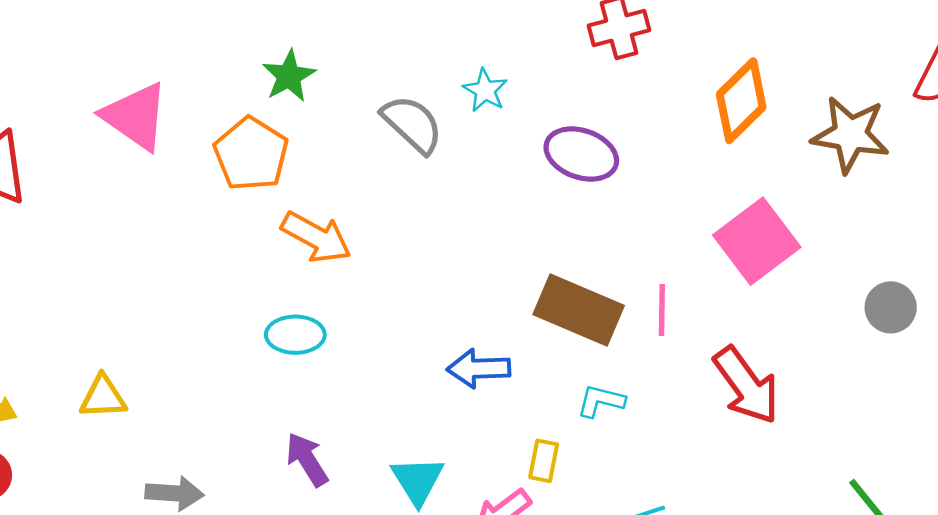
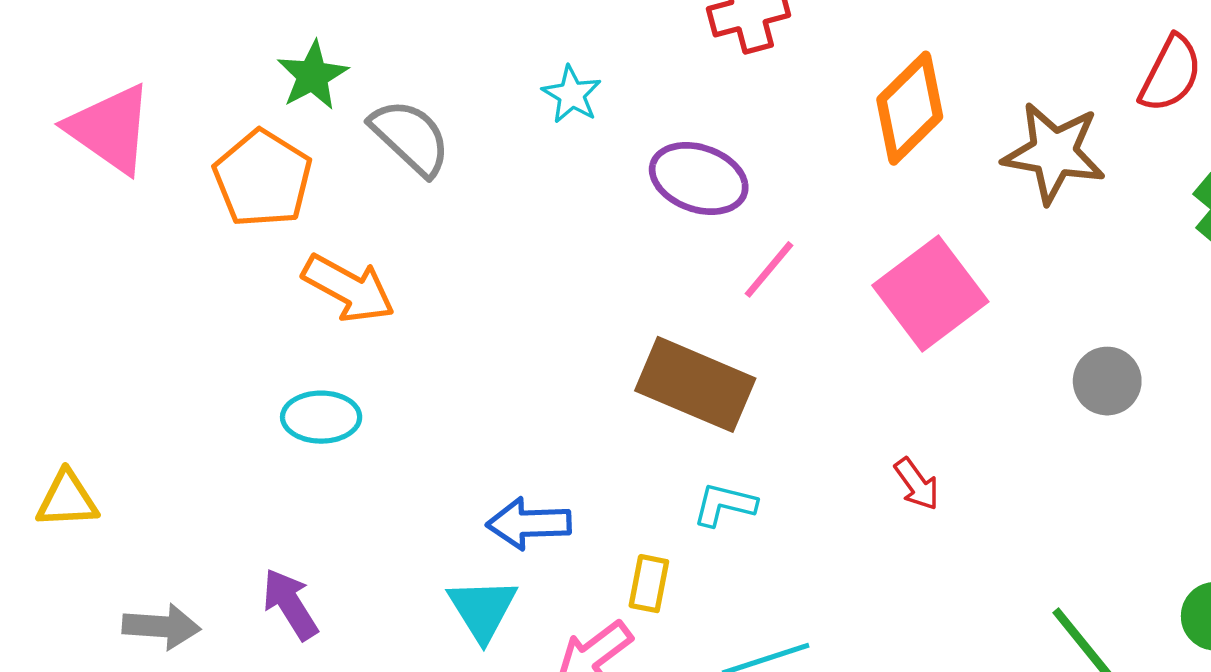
gray semicircle: (412, 124) -> (410, 137), moved
pink line: (662, 310) -> (769, 269), moved, turned 39
blue arrow: (479, 368) -> (529, 523), moved
red arrow: (746, 385) -> (917, 484), size x0.5
purple arrow: (307, 459) -> (290, 604), moved

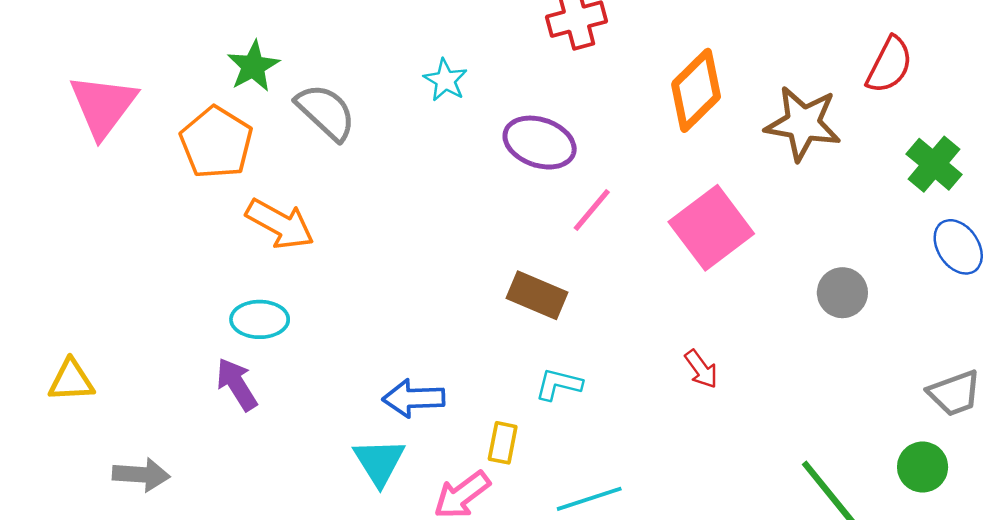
pink triangle: (110, 129) -> (103, 106), turned 32
brown rectangle: (695, 384) -> (537, 295), size x0.7
purple arrow: (290, 604) -> (237, 384), moved

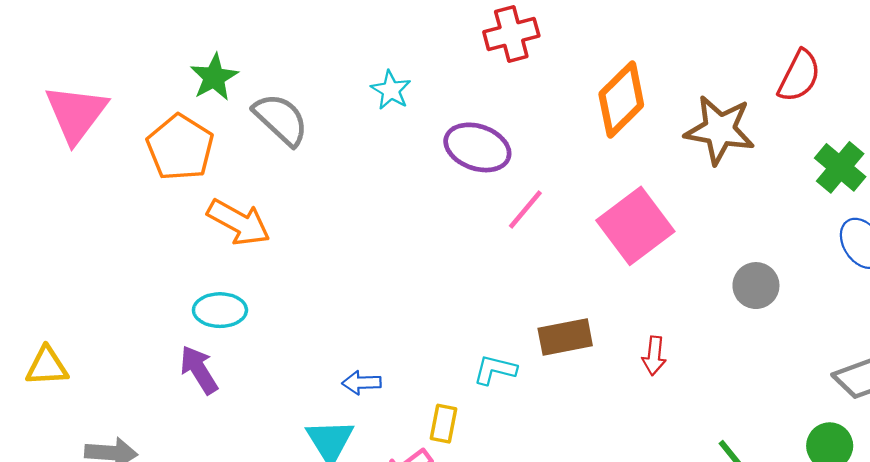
brown rectangle: (537, 295) -> (565, 337), moved, turned -34
red arrow: (701, 369) -> (654, 356), moved, turned 42
blue arrow: (414, 398) -> (362, 383), size x0.7

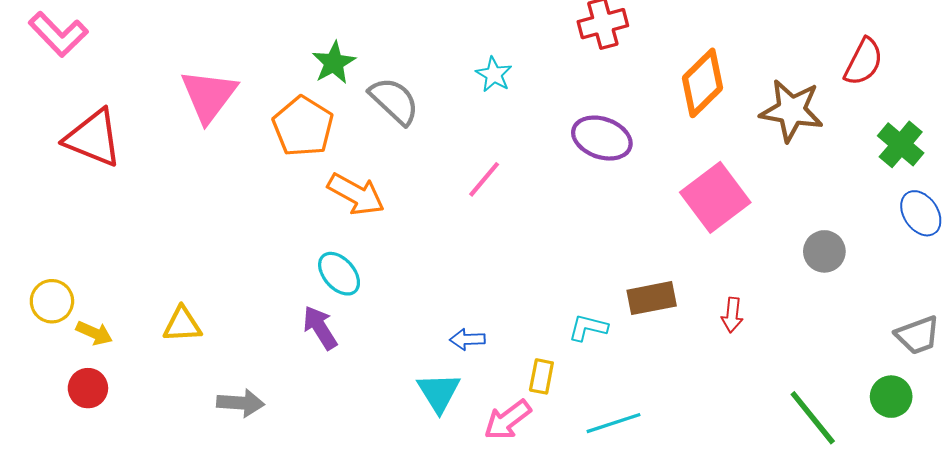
purple ellipse: (477, 147) -> (602, 138), moved
pink line: (525, 209) -> (484, 179), moved
cyan ellipse: (220, 310) -> (339, 274), turned 48

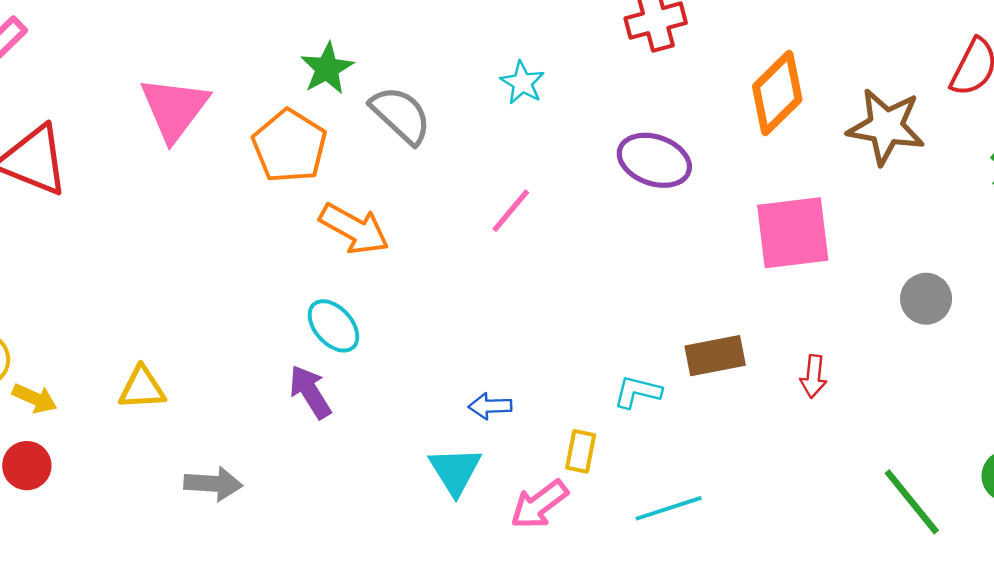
pink square: (715, 197) -> (793, 233), turned 30

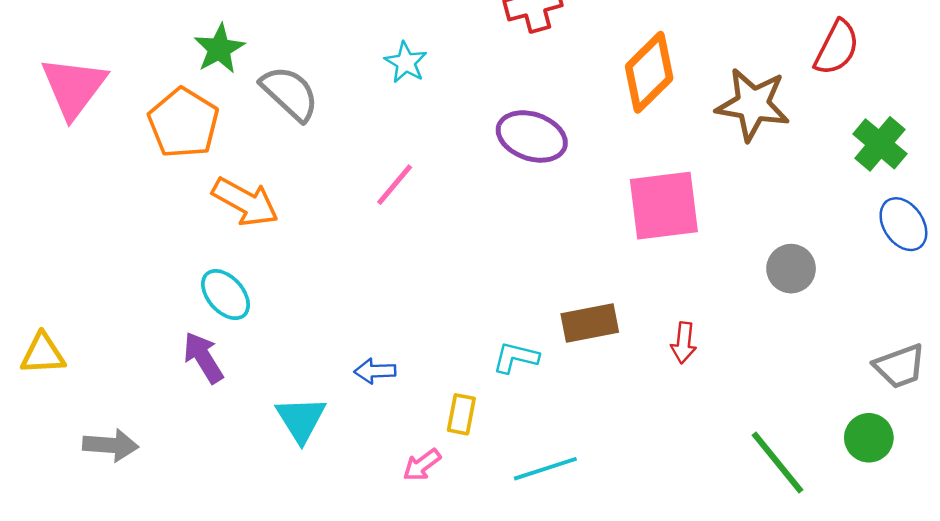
cyan triangle: (455, 471) -> (301, 419), moved
pink arrow: (539, 504) -> (422, 465), size x0.7

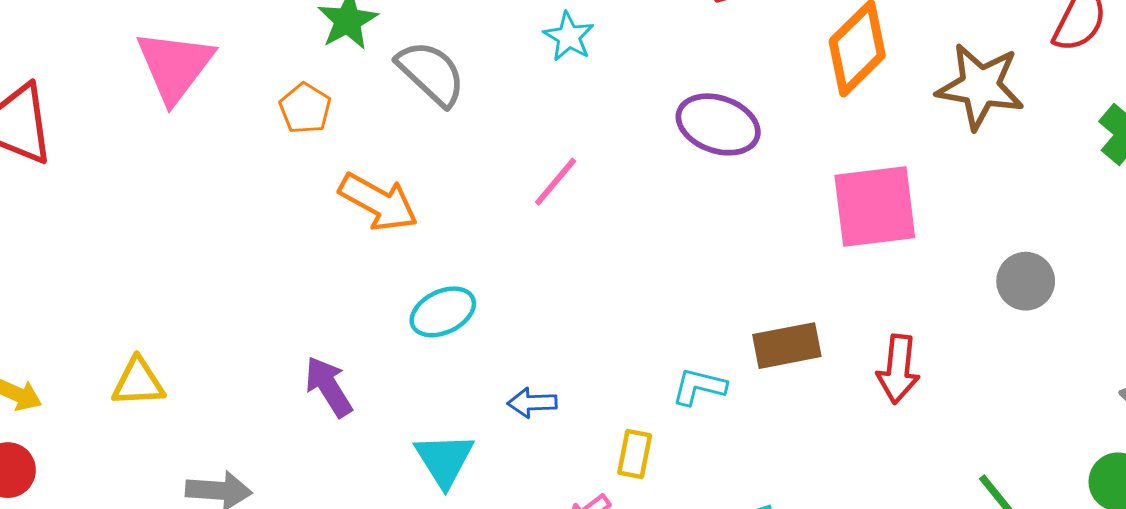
orange pentagon: (184, 123) -> (305, 108), size x0.6
cyan ellipse: (226, 295) -> (443, 312), moved, turned -74
red arrow: (684, 343) -> (898, 369), size x1.4

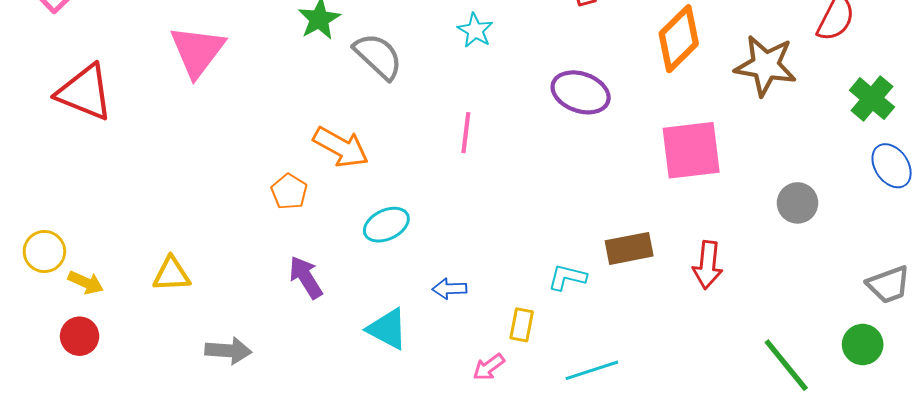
orange pentagon: (305, 108) -> (289, 192), moved
pink line: (556, 182) -> (466, 133), turned -33
cyan triangle: (444, 460) -> (387, 329), turned -30

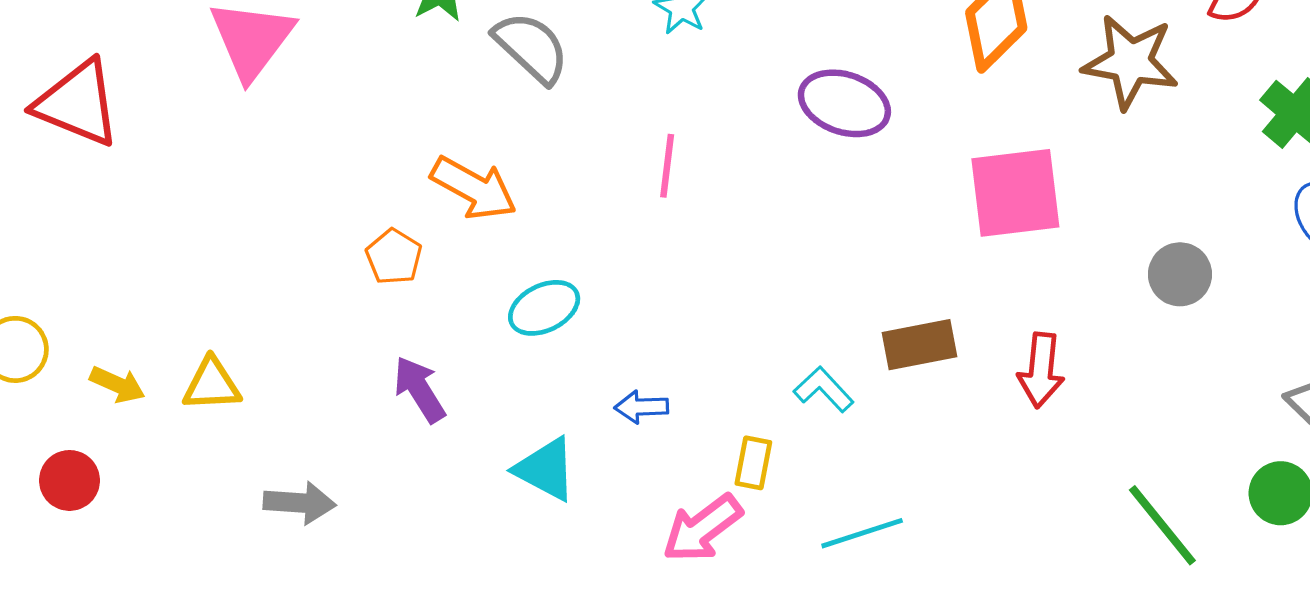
cyan L-shape: (567, 277) -> (824, 389), turned 33
yellow arrow: (86, 282) -> (117, 385), moved
pink arrow: (489, 367) -> (702, 528), size x1.6

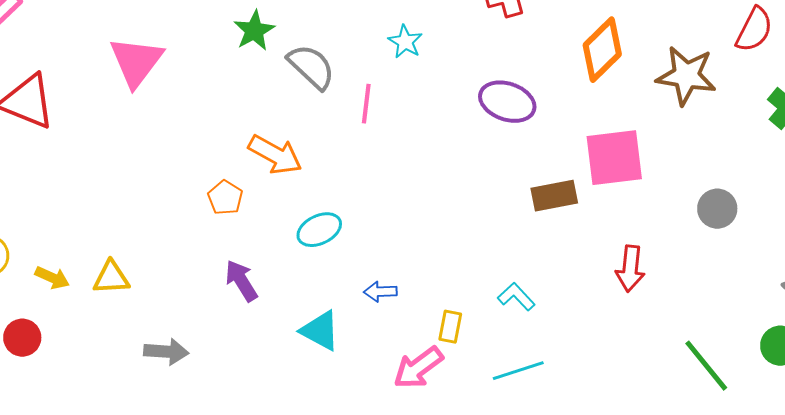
pink line: (667, 166) -> (366, 104), moved
brown rectangle: (920, 345) -> (554, 196), moved
cyan L-shape: (824, 389) -> (516, 297), moved

